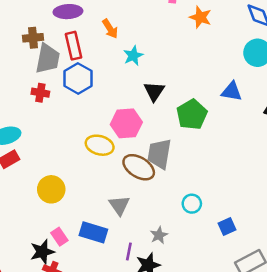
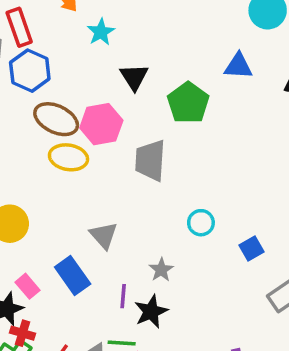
brown ellipse: (139, 167) -> (56, 119), moved
blue rectangle: (93, 232) -> (73, 275), turned 44

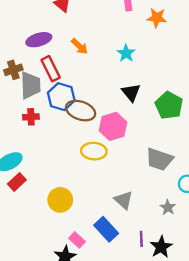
cyan star: (101, 32) -> (126, 53), moved
brown ellipse: (56, 119) -> (81, 111), moved
gray trapezoid: (150, 160) -> (159, 159), moved, turned -68
gray star: (161, 270) -> (168, 207), moved

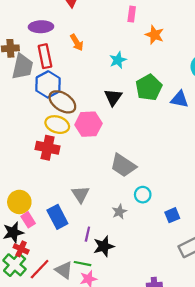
green pentagon: (169, 105) -> (149, 87), moved
red cross: (31, 117) -> (48, 148), moved, size x1.5
yellow ellipse: (94, 151) -> (57, 125), moved
yellow circle: (60, 200) -> (19, 202), moved

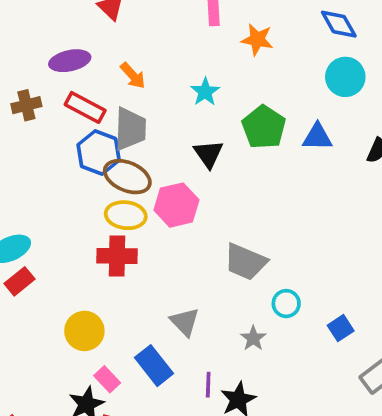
red rectangle: (45, 56) -> (85, 107), turned -40
gray trapezoid: (22, 67) -> (130, 129), moved
yellow circle: (19, 202) -> (84, 331), moved

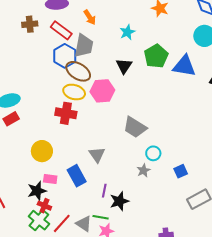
blue triangle: (317, 137) -> (184, 66), size x1.4
gray star: (253, 338) -> (144, 170), moved
pink rectangle: (107, 379) -> (50, 179), turned -48

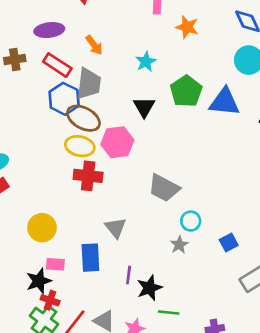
red cross: (66, 113) -> (88, 176), moved
blue rectangle: (77, 176) -> (90, 258), turned 30
green line: (101, 217) -> (169, 313), moved

